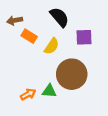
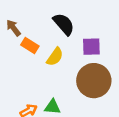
brown arrow: (15, 20) -> (13, 28), turned 64
brown circle: (72, 74) -> (94, 81), moved

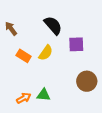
orange rectangle: (30, 45) -> (24, 56), moved
brown circle: (94, 81) -> (87, 81), moved, size x0.7

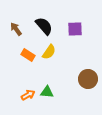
black semicircle: (53, 25) -> (44, 26), moved
purple square: (76, 44) -> (75, 29), moved

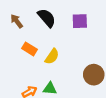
yellow semicircle: (49, 52) -> (52, 56), moved

